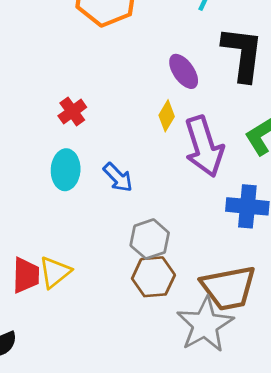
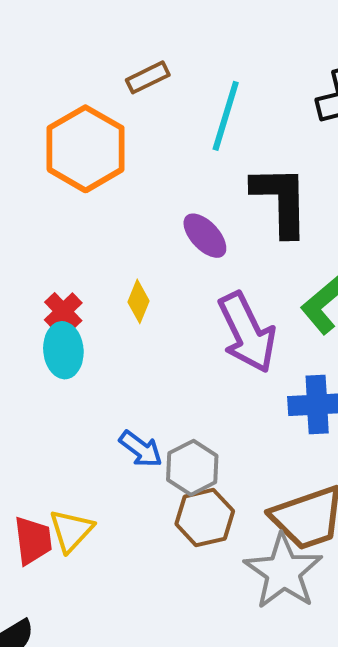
yellow diamond: (167, 116) -> (139, 301), moved
cyan ellipse: (66, 170) -> (63, 350), moved
blue arrow: (118, 177) -> (141, 449), moved

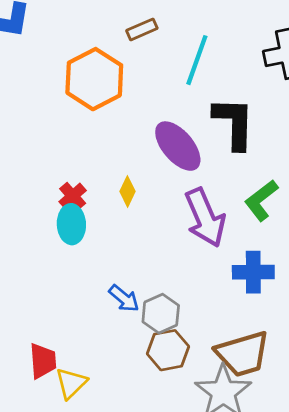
purple ellipse: (205, 236) -> (178, 146), size x1.5
yellow triangle: (71, 531) -> (71, 383), moved

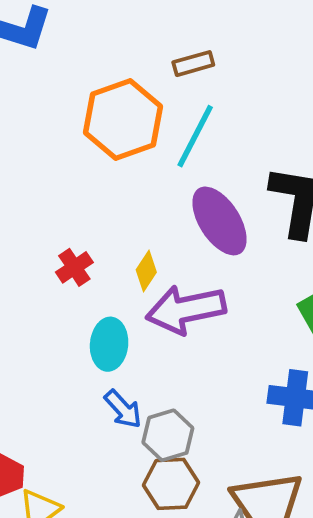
cyan line: (197, 60) -> (195, 136), moved
purple arrow: (205, 218) -> (186, 309), moved, turned 94
cyan ellipse: (71, 224) -> (109, 344), moved

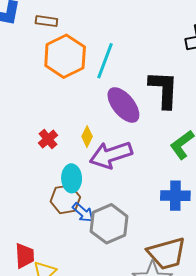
brown rectangle: (193, 64) -> (46, 21), moved, turned 30
gray hexagon: (168, 435) -> (109, 224), size x1.4
brown hexagon: (171, 484) -> (65, 199), moved

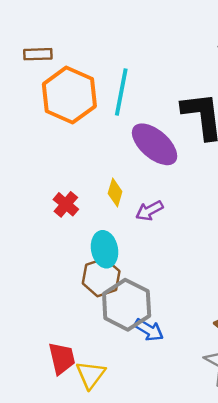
purple arrow: (111, 155) -> (149, 211), size x0.5
blue arrow: (83, 213) -> (149, 330), moved
gray hexagon: (109, 224) -> (127, 305), moved

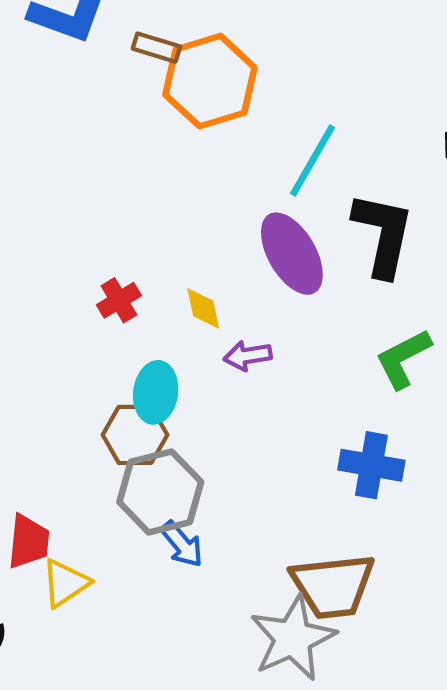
cyan line: (121, 92) -> (313, 160), moved
orange hexagon: (69, 95) -> (210, 81), moved
yellow diamond: (115, 193) -> (203, 308), turned -48

